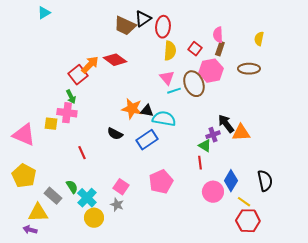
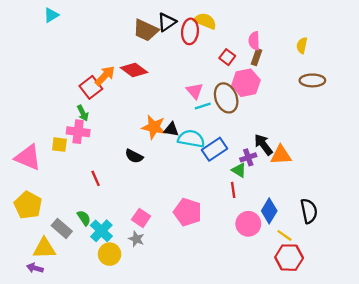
yellow semicircle: (170, 51) -> (205, 21), moved, turned -72
brown ellipse: (249, 69) -> (312, 80), moved
blue rectangle: (147, 140) -> (214, 149), moved
pink pentagon: (161, 182) -> (188, 212), turned -30

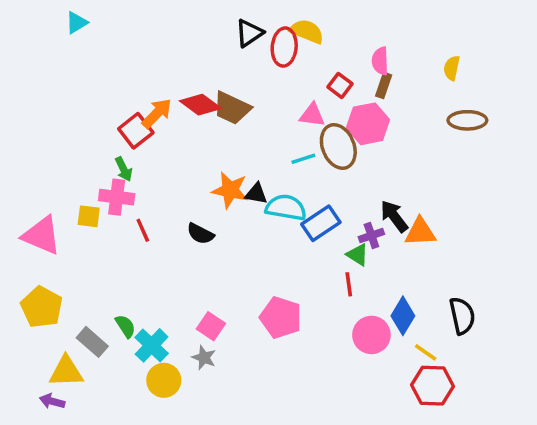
brown trapezoid: (146, 30) -> (232, 108), moved
pink triangle: (195, 91) -> (312, 115), moved, turned -42
red line: (96, 178) -> (143, 230), moved

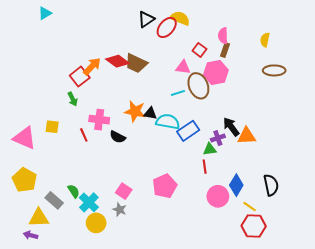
red ellipse: (284, 47) -> (167, 27), turned 35
pink cross: (117, 197) -> (99, 120), moved
green triangle: (357, 255) -> (210, 149), turned -40
pink pentagon: (281, 317) -> (165, 186), turned 30

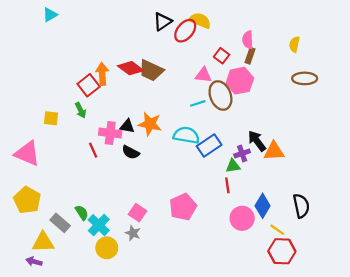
orange arrow: (92, 66) -> (102, 74), turned -48
black triangle: (150, 113) -> (127, 126), moved
yellow square: (52, 127) -> (51, 118), moved

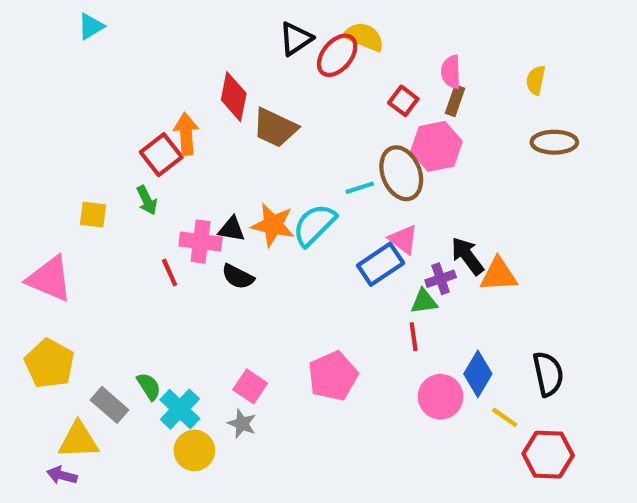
red diamond: (131, 68) -> (234, 97), moved, turned 65
pink triangle: (203, 75) -> (403, 239), moved, turned 30
cyan semicircle: (186, 135) -> (314, 225), moved, turned -55
red hexagon: (282, 251) -> (548, 455), moved

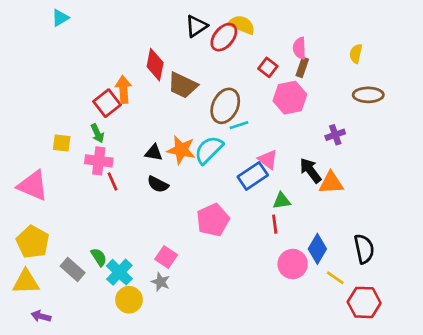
brown ellipse: (401, 173) -> (225, 106), moved, turned 48
pink cross: (201, 242) -> (99, 161), moved
purple cross: (441, 279) -> (335, 135), moved
pink pentagon: (333, 376) -> (213, 220), moved
yellow triangle: (78, 440) -> (26, 282), moved

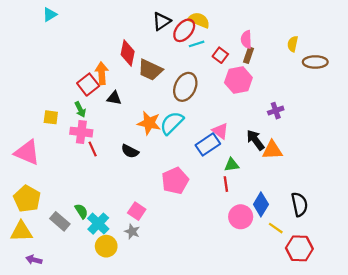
brown ellipse: (368, 95) -> (315, 62), moved
cyan line: (239, 125) -> (197, 44), moved
black triangle: (154, 153) -> (114, 98), moved

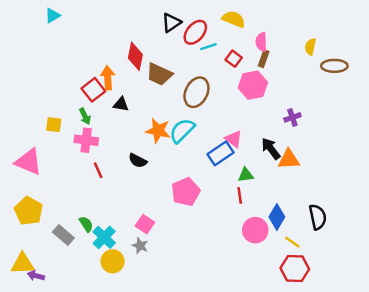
yellow semicircle: (199, 20) -> (234, 19), moved
red line: (93, 149) -> (98, 170), moved
yellow triangle: (21, 231) -> (23, 264), moved
red hexagon: (299, 248) -> (295, 269), moved

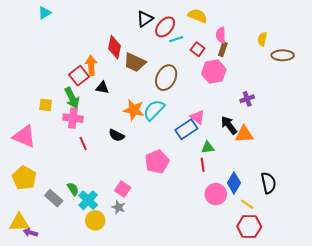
green arrow: (85, 116) -> (72, 98), size x1.5

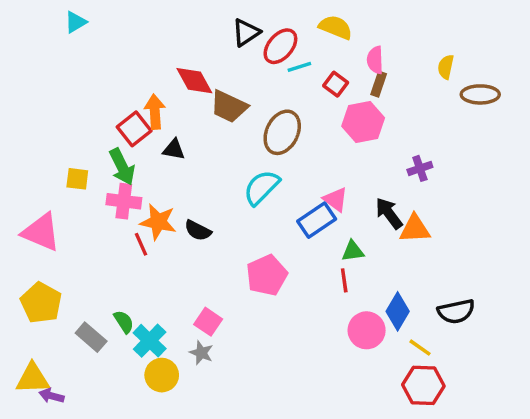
red diamond: (114, 47) -> (194, 81), turned -40
orange star: (134, 110) -> (158, 222), moved
black semicircle: (268, 183) -> (456, 311), turned 90

